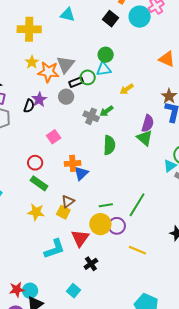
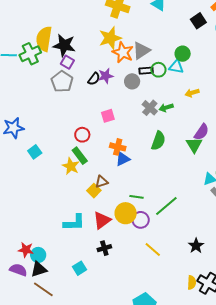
yellow star: (32, 62) -> (110, 38), size x1.6
yellow star: (36, 212) -> (71, 166), moved

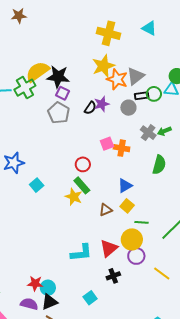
yellow semicircle: (44, 39) -> (37, 72), turned 50
orange cross: (118, 147) -> (122, 148), moved
yellow square: (94, 191) -> (127, 206), moved
purple circle: (141, 220) -> (136, 256), moved

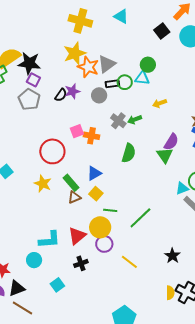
red circle: (83, 164) -> (52, 151), size x1.6
green rectangle: (82, 185) -> (71, 183), moved
cyan circle: (48, 288) -> (34, 260), moved

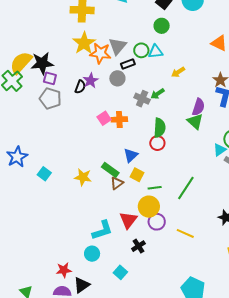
green circle: (148, 65) -> (162, 26), moved
green circle: (125, 82) -> (141, 50), moved
red circle: (52, 151) -> (157, 143), moved, size x0.6

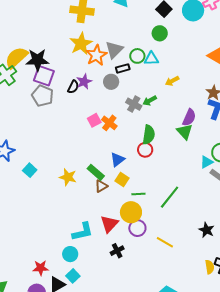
orange star: (100, 53) -> (96, 55), turned 30
purple square: (50, 78) -> (44, 76), size x1.5
orange cross: (119, 119) -> (109, 123), turned 35
cyan square: (120, 272) -> (73, 276), moved

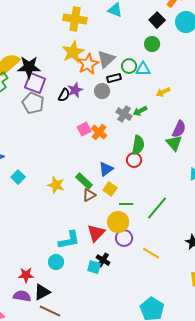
black cross: (117, 251) -> (103, 260), turned -32
cyan square: (73, 276) -> (94, 267), moved, turned -32

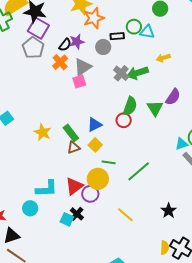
gray triangle: (106, 59) -> (83, 67), moved
green arrow: (140, 111) -> (137, 73), size x1.5
orange cross: (99, 132) -> (60, 62), moved
green triangle: (174, 143) -> (155, 108), moved
purple circle: (124, 238) -> (90, 194), moved

